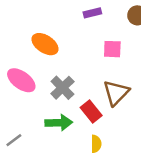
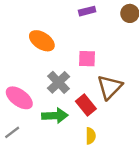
pink square: (112, 49) -> (87, 59), moved
pink ellipse: (21, 80) -> (19, 98), moved

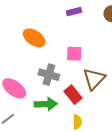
gray cross: (59, 82) -> (49, 75), turned -30

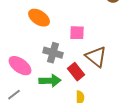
brown triangle: (94, 79) -> (96, 57), turned -35

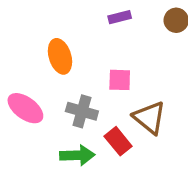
orange ellipse: (39, 18) -> (60, 56), turned 40
pink ellipse: (20, 66) -> (25, 108), moved

